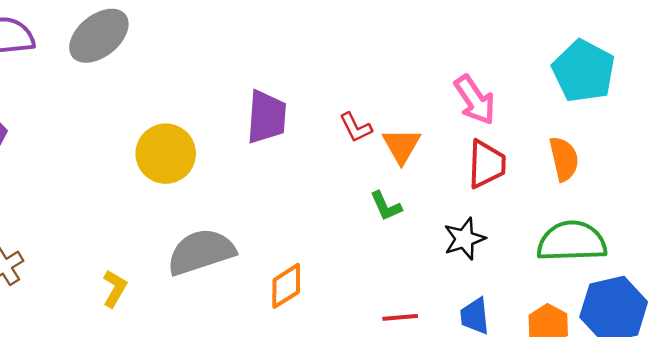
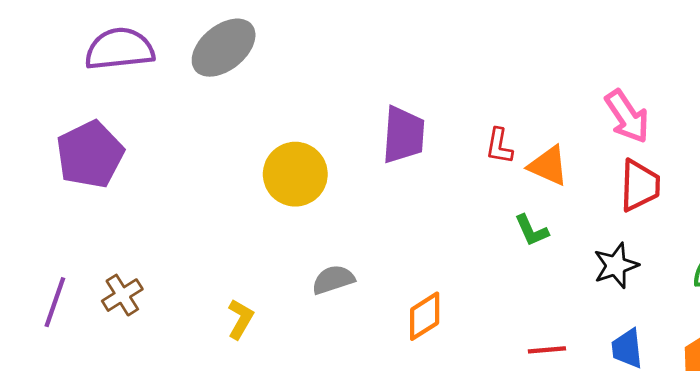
red L-shape: (356, 127) -> (499, 146), turned 36
orange triangle: (401, 146) -> (548, 166), turned -36
gray semicircle: (201, 252) -> (333, 280), size x0.6

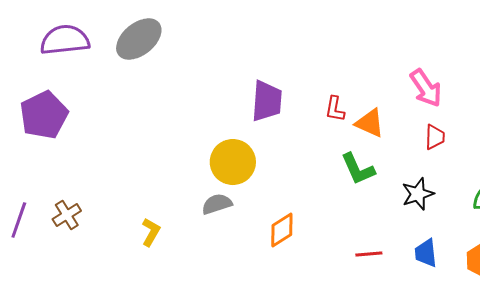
yellow circle: (295, 174) -> (233, 162), moved
red trapezoid: (640, 185) -> (435, 137), size x0.7
green L-shape: (531, 230) -> (358, 169), size x1.4

